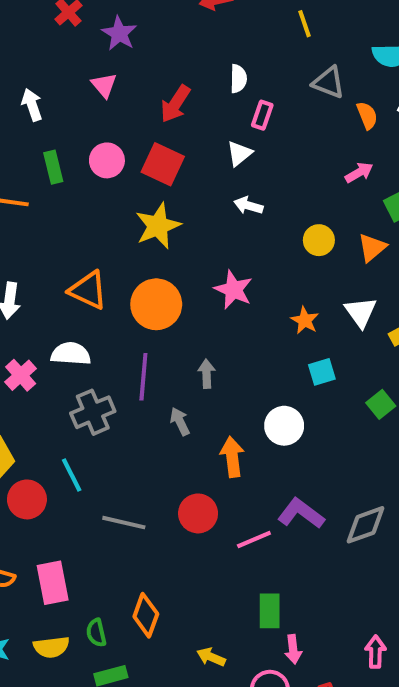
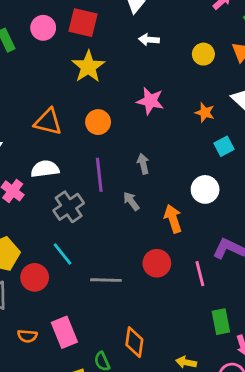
orange circle: (156, 304) -> (98, 122), size x0.7
pink line: (254, 539) -> (200, 274), turned -70

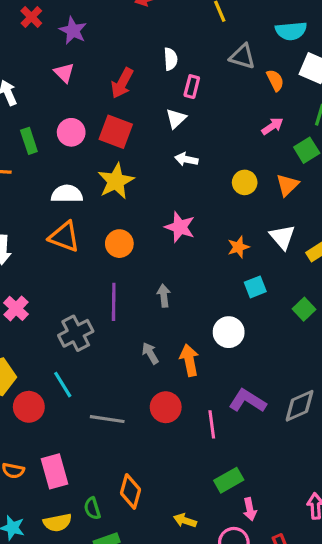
orange star: (205, 113) -> (238, 247), turned 30
white semicircle: (45, 169) -> (67, 194), moved
gray arrow: (131, 201) -> (150, 353), moved
green rectangle: (221, 322) -> (229, 480), turned 65

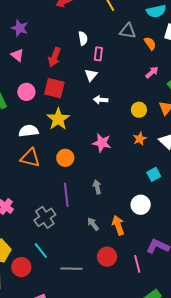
orange star: (238, 247) -> (140, 139), moved

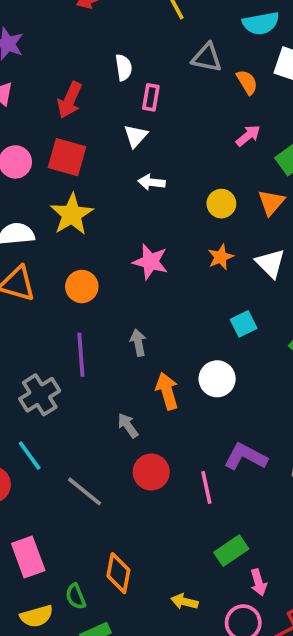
gray arrow: (93, 224) -> (128, 426), moved
orange arrow: (118, 225) -> (167, 391), moved
gray line: (71, 269) -> (84, 491), turned 35

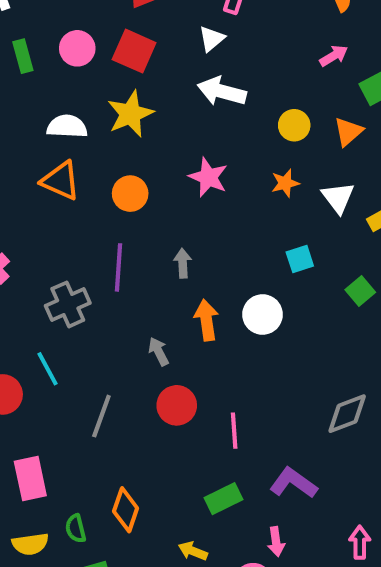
white arrow: (152, 182) -> (222, 91), size x1.6
purple L-shape: (246, 457) -> (293, 483), moved
gray line: (84, 491) -> (101, 416), turned 63
green rectangle: (231, 551) -> (223, 499), moved

